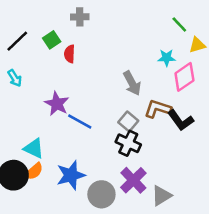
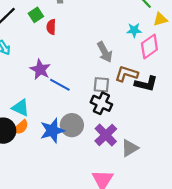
black L-shape: (181, 120) -> (146, 84), turned -40
gray square: (128, 122) -> (101, 85), turned -35
gray circle: (101, 194) -> (72, 125), moved

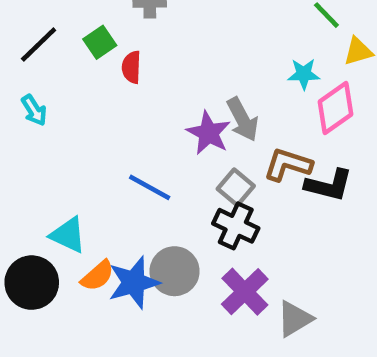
purple star: (40, 69) -> (209, 133), moved
gray square: (101, 85) -> (236, 187), turned 35
orange semicircle: (21, 127) -> (97, 276), moved

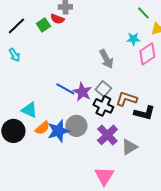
red semicircle: (131, 67) -> (57, 19), moved, turned -72
purple star: (209, 133) -> (82, 92), moved
brown L-shape: (288, 165) -> (126, 99), moved
black L-shape: (329, 185) -> (144, 113), moved

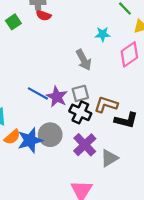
red semicircle: (57, 19) -> (43, 15), moved
cyan star: (133, 39) -> (103, 34), moved
gray square: (103, 89) -> (80, 93), turned 35

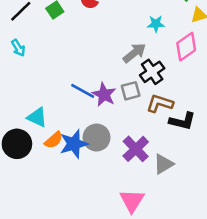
gray arrow: (84, 60) -> (134, 53), turned -100
black cross: (80, 112) -> (152, 72), moved, turned 30

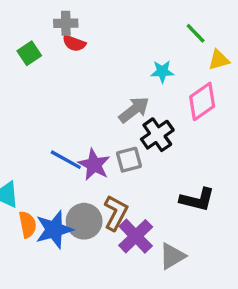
brown L-shape: (160, 103) -> (116, 213), moved, turned 100
orange semicircle: (54, 140) -> (28, 225), turned -60

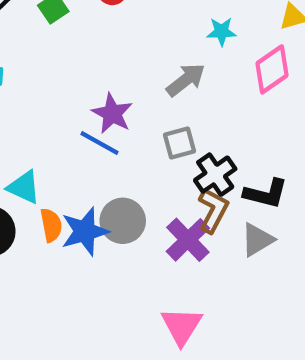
black cross: (157, 135) -> (215, 175), moved
purple star: (94, 165) -> (112, 114), moved
brown L-shape: (116, 213) -> (213, 210), moved
gray triangle: (172, 256) -> (257, 240), moved

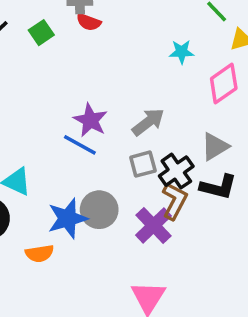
gray arrow: (186, 80) -> (148, 122), moved
gray square: (179, 143) -> (143, 164), moved
orange semicircle: (51, 225) -> (40, 254), moved, turned 92
gray triangle: (257, 240) -> (215, 147), moved

